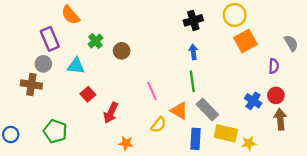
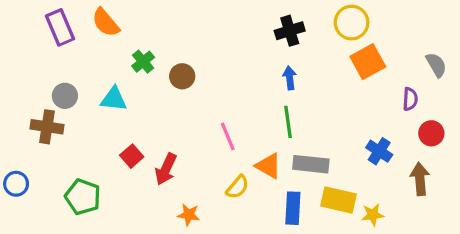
purple rectangle: (50, 39) -> (60, 27), moved
red square: (88, 94) -> (132, 156), moved
red circle: (276, 95) -> (431, 133), moved
gray rectangle: (207, 110) -> (311, 164), turned -40
blue circle: (11, 135) -> (16, 184), moved

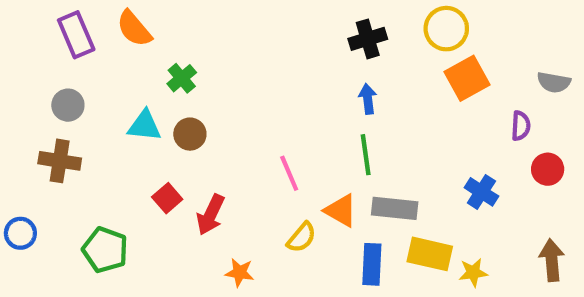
gray semicircle: (436, 65) -> (554, 82), turned 130
brown circle: (182, 76) -> (190, 134), moved
gray circle: (65, 96) -> (68, 105), moved
brown arrow: (420, 179) -> (552, 260), moved

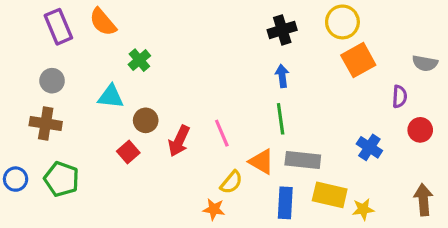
brown circle: (190, 134) -> (146, 120), moved
red arrow: (211, 215) -> (179, 141), moved
green pentagon: (105, 250) -> (62, 179), moved
orange star: (240, 273) -> (214, 209), moved

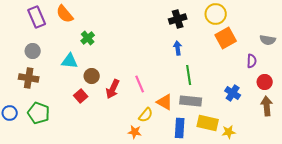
green line: (281, 119) -> (189, 75), moved
brown arrow: (423, 200) -> (267, 106), moved

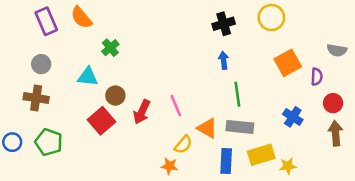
orange square: (226, 38) -> (288, 63), moved
red square: (81, 96) -> (102, 121), size x1.5
yellow rectangle: (208, 123) -> (261, 155), turned -30

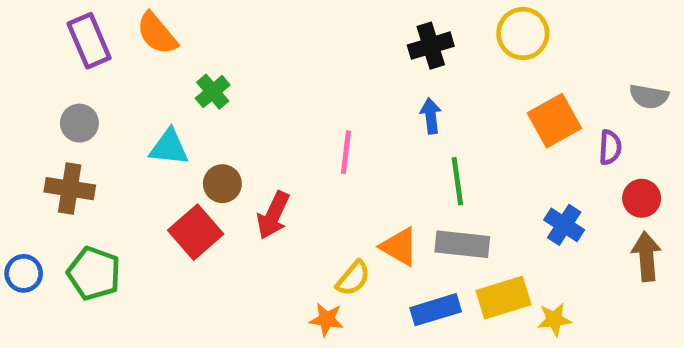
pink line: (176, 106) -> (346, 152), moved, turned 30
blue rectangle: (226, 161) -> (436, 310), turned 70

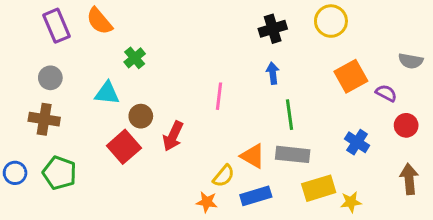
purple semicircle: (610, 147) -> (386, 93), turned -65
brown arrow: (646, 256) -> (409, 179), moved
blue rectangle: (436, 310) -> (256, 196), moved

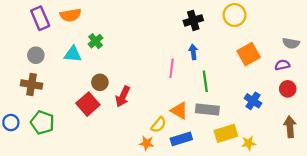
orange semicircle: (99, 21) -> (71, 15), turned -60
cyan triangle: (107, 93) -> (73, 54), moved
purple semicircle: (386, 93) -> (282, 65), moved, turned -40
pink line: (219, 96) -> (172, 68), moved

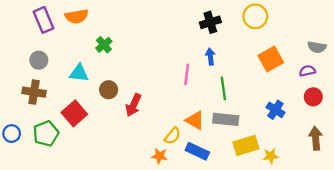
cyan triangle: (73, 54) -> (79, 73), moved
red square: (88, 104) -> (74, 113), moved
green pentagon: (42, 123) -> (46, 134), turned 30
blue rectangle: (181, 139) -> (197, 151), turned 42

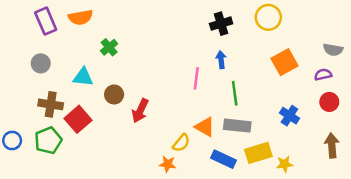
brown cross: (34, 92) -> (51, 104), moved
blue rectangle: (197, 151) -> (224, 159), moved

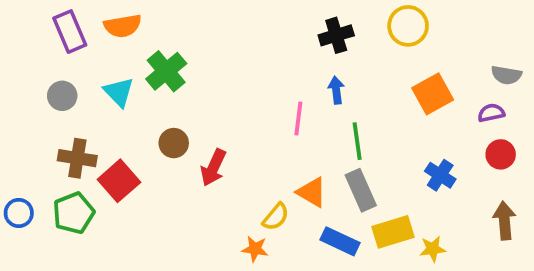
green cross: (109, 47) -> (166, 71), size x1.5
cyan triangle: (83, 77) -> (119, 92), moved, turned 40
gray rectangle: (237, 126) -> (361, 190), turned 60

